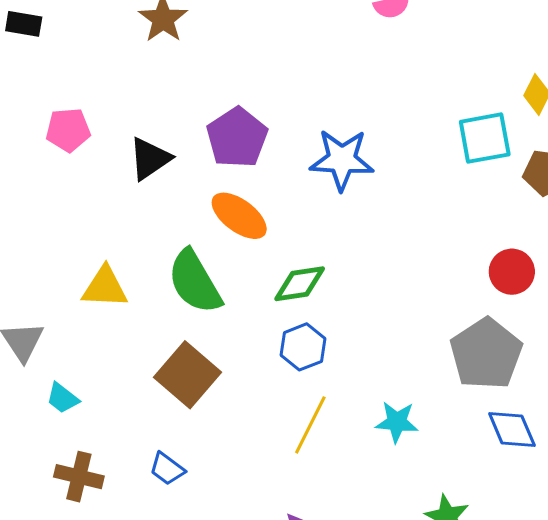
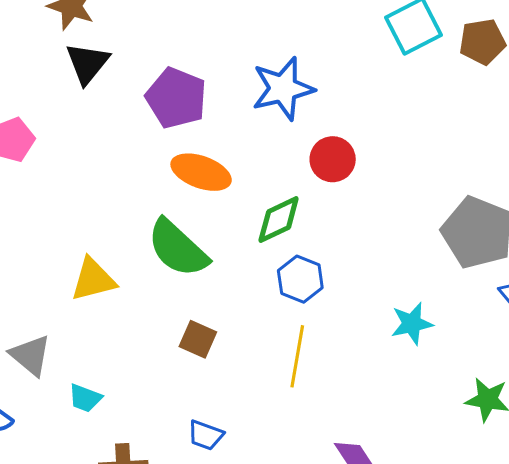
black triangle: (150, 159) -> (87, 63), moved
red circle: (512, 272) -> (333, 159), moved
brown square: (188, 375) -> (198, 339), size x0.6
yellow line: (310, 425) -> (297, 356), moved

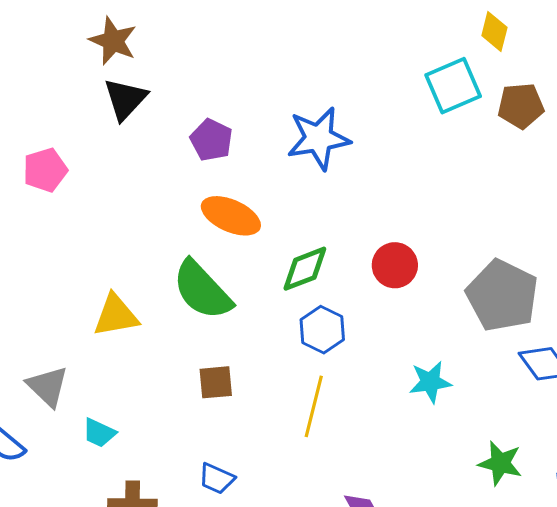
purple pentagon: (176, 98) -> (211, 140), size x0.7
red circle: (333, 159) -> (395, 265), moved
brown square: (198, 339) -> (216, 382), turned -33

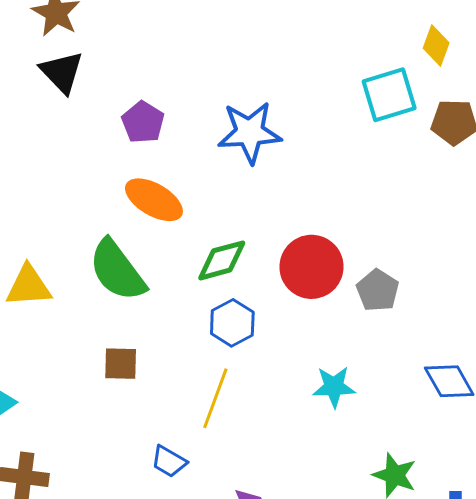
black triangle: (125, 99) -> (62, 72), turned -33
red circle: (395, 265) -> (311, 267), size x1.4
gray pentagon: (502, 296) -> (378, 290), moved, size x0.6
blue trapezoid: (217, 479) -> (169, 462), moved

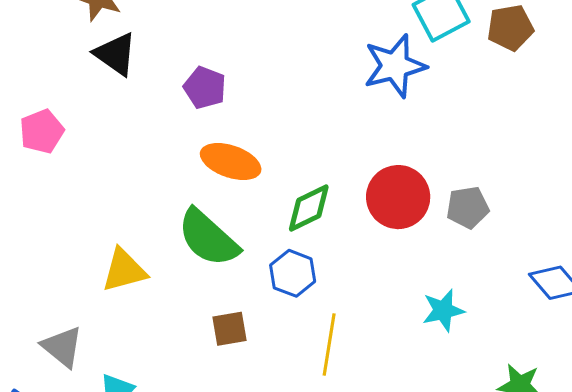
blue star: (250, 132) -> (395, 66), moved
gray pentagon: (378, 290) -> (468, 207), turned -30
blue hexagon: (232, 323) -> (293, 273), moved

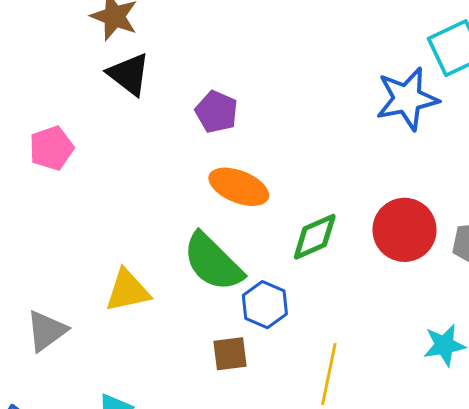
blue hexagon: (293, 273) -> (265, 305), moved
gray triangle: (62, 347) -> (46, 331), moved, turned 42

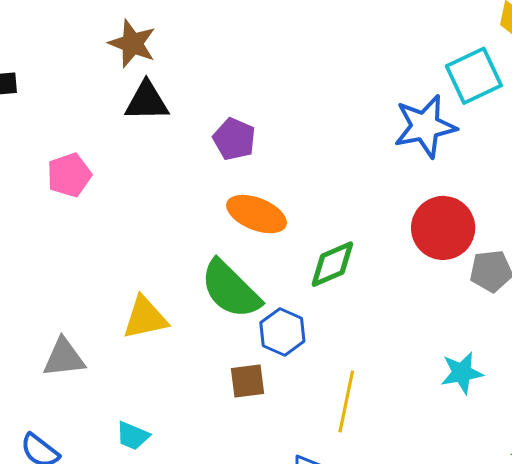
black triangle: (129, 74) -> (147, 101), turned -39
red circle: (405, 230) -> (443, 228), moved
gray triangle: (46, 331) -> (64, 358), turned 30

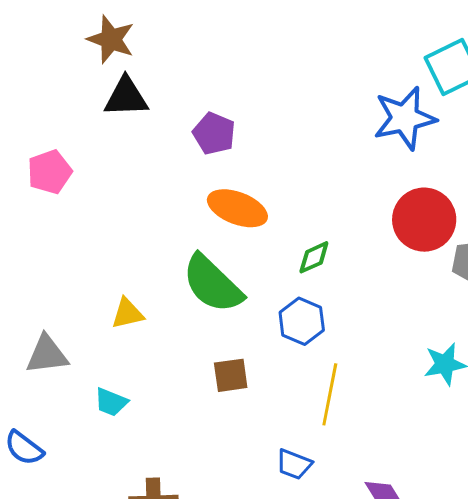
green diamond: (332, 264) -> (314, 257), size x0.7
yellow triangle: (145, 318) -> (127, 313), size x0.7
blue hexagon: (282, 332) -> (302, 321), moved
cyan trapezoid: (133, 436) -> (111, 402), moved

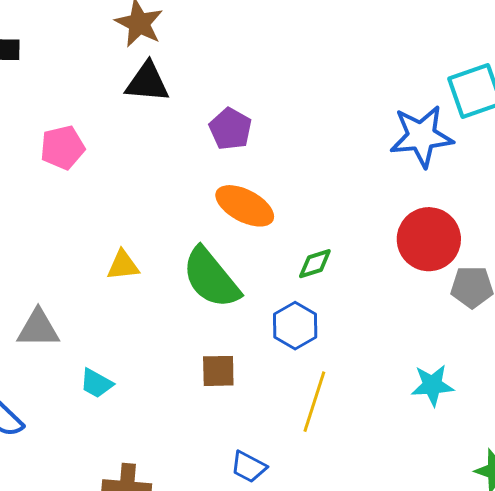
yellow triangle: (127, 313) -> (123, 265), moved
blue trapezoid: (294, 464) -> (249, 467), moved

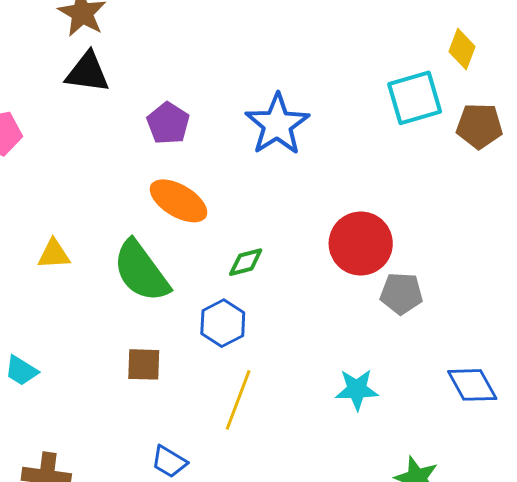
blue star: (421, 136) -> (277, 124), moved, turned -30

